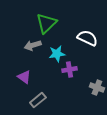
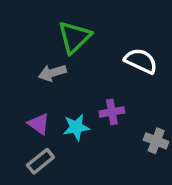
cyan star: (57, 54) -> (76, 127), moved
gray rectangle: (38, 100) -> (40, 161), moved

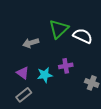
green triangle: (74, 37) -> (59, 29), moved

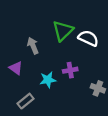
gray arrow: (31, 43) -> (33, 46), turned 84
purple triangle: (23, 73) -> (16, 68), moved

